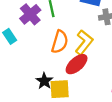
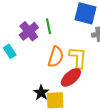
yellow L-shape: (84, 42) -> (78, 58), turned -35

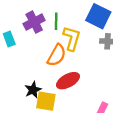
yellow L-shape: (78, 58) -> (72, 38), moved

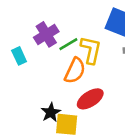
green line: (56, 21) -> (68, 44), moved, turned 63

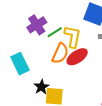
cyan rectangle: (19, 56) -> (20, 64), moved, size x1.5
red ellipse: (90, 99) -> (77, 57), moved

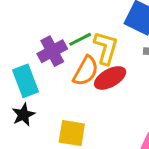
purple cross: (37, 25) -> (52, 51), moved
black star: (41, 87) -> (23, 115), moved

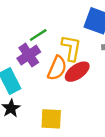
green line: (80, 39) -> (38, 35), moved

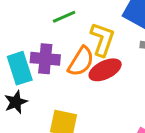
purple cross: (29, 55) -> (45, 59), moved, turned 30

